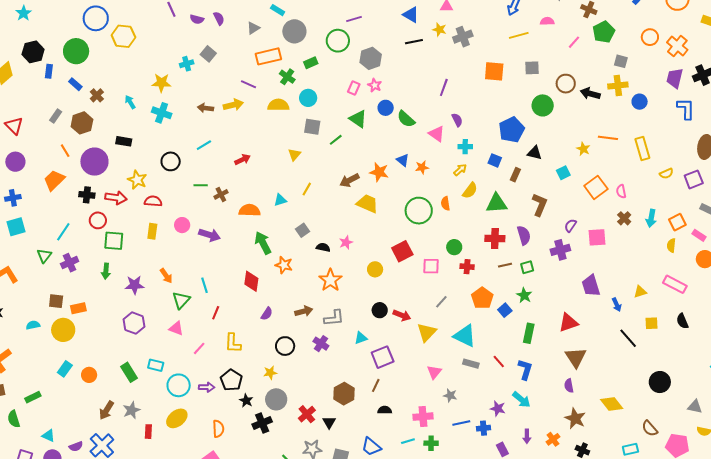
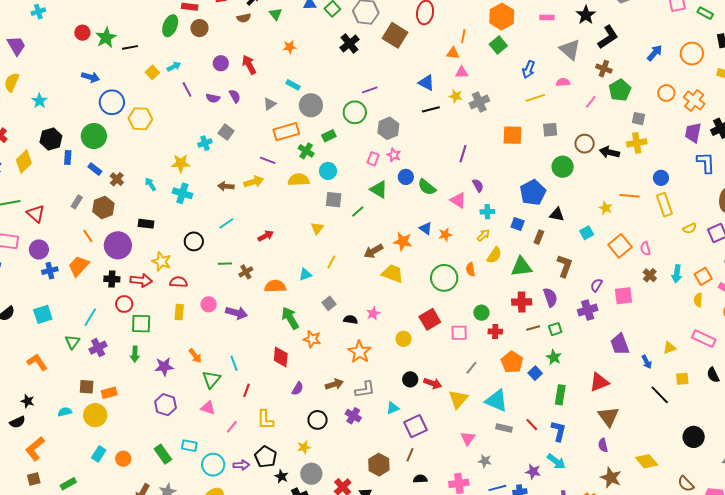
blue circle: (640, 102) -> (661, 178), moved
blue cross: (13, 198) -> (50, 271), moved

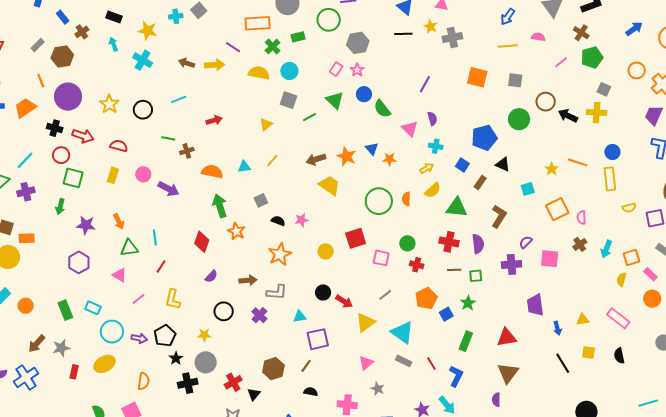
black rectangle: (146, 224) -> (114, 17), moved
yellow star: (161, 261) -> (109, 104), moved
green triangle: (211, 379) -> (129, 248), turned 30

